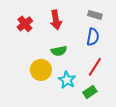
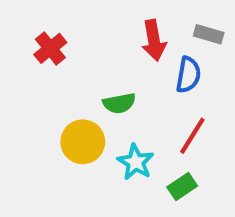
gray rectangle: (95, 15) -> (209, 34), moved
red arrow: (56, 20) -> (154, 40), moved

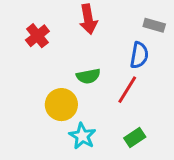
red arrow: (154, 40) -> (88, 19), moved
red line: (192, 136) -> (127, 90), moved
cyan star: (136, 162) -> (82, 136), moved

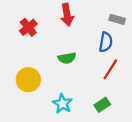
red line: (127, 90) -> (110, 69), moved
yellow circle: (61, 105) -> (28, 80), moved

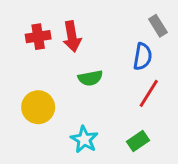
red arrow: (67, 15) -> (72, 37), moved
gray rectangle: (117, 19) -> (158, 26), turned 42
red cross: (28, 27) -> (38, 37), turned 30

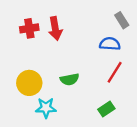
blue semicircle: (143, 57) -> (110, 44), turned -96
green semicircle: (90, 78) -> (70, 79), moved
cyan star: (84, 139) -> (46, 108), moved, turned -30

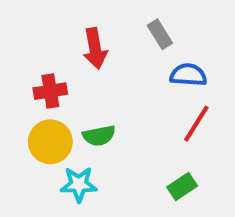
gray rectangle: (122, 20) -> (160, 34), moved
red cross: (29, 28) -> (50, 91), moved
green semicircle: (70, 79) -> (99, 136), moved

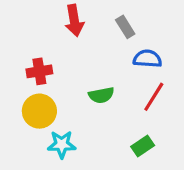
red arrow: (95, 48) -> (74, 21), moved
green semicircle: (99, 136) -> (101, 95), moved

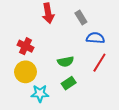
red cross: (39, 71) -> (25, 46), turned 35
green rectangle: (143, 146) -> (69, 83), moved

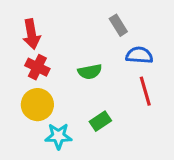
red arrow: (48, 13) -> (31, 34), moved
green semicircle: (66, 62) -> (90, 72), moved
red line: (99, 63) -> (145, 91), turned -48

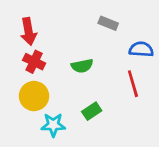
gray rectangle: (118, 25) -> (108, 23), turned -36
blue semicircle: (139, 55) -> (141, 49), moved

